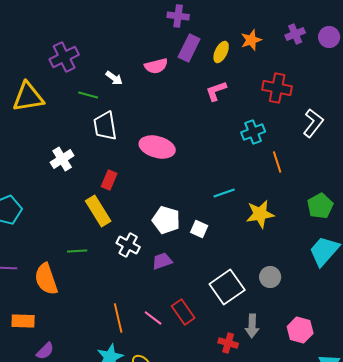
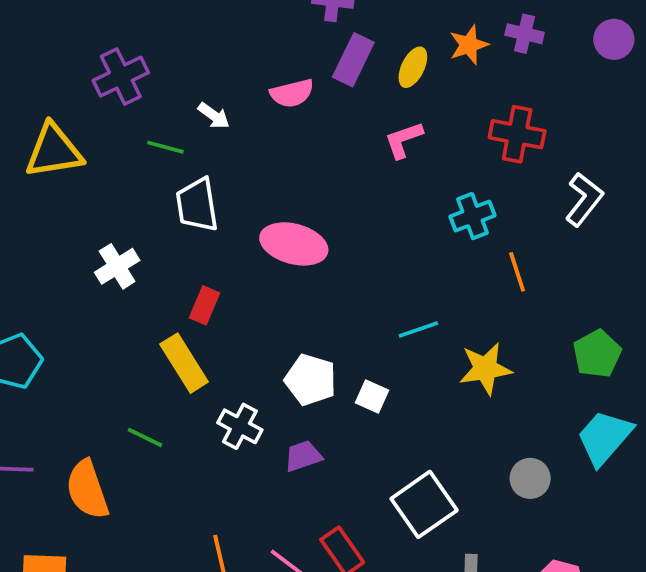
purple cross: (295, 34) -> (525, 34), moved, turned 36
green line: (77, 251) -> (145, 437), turned 30
gray circle: (270, 277) -> (530, 478), moved

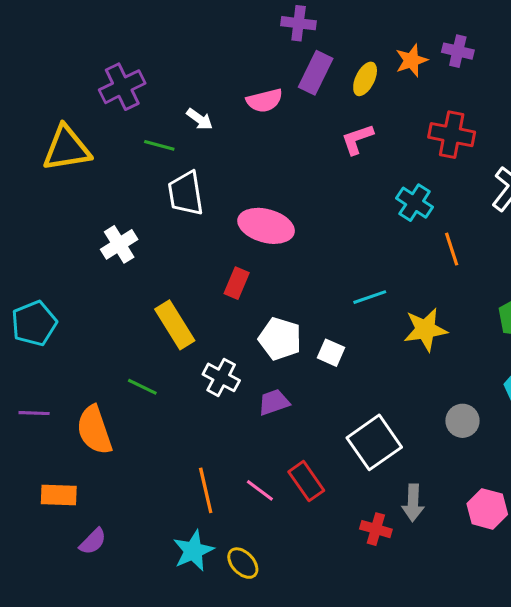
cyan cross: (472, 216) -> (415, 203), turned -36
red rectangle: (205, 305) -> (237, 283), moved

